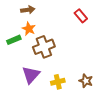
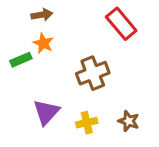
red rectangle: (81, 16) -> (121, 24), size x1.5
brown cross: (44, 47) -> (93, 73), moved

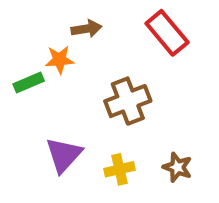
brown arrow: (42, 15) -> (86, 29), moved
orange star: (43, 43) -> (60, 60), turned -30

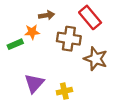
brown cross: (128, 101) -> (69, 39), moved, turned 30
brown star: (177, 167) -> (96, 59), moved, size x1.5

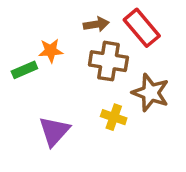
brown arrow: (47, 15) -> (96, 24), moved
yellow cross: (64, 91) -> (114, 117), moved, turned 32

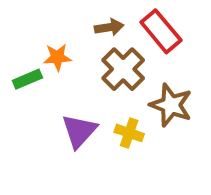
brown cross: (108, 61) -> (123, 69), turned 36
purple triangle: (54, 131) -> (79, 131), moved

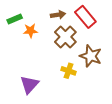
green rectangle: (27, 79) -> (15, 19), moved
purple triangle: (79, 131) -> (29, 85), moved

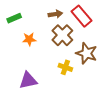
orange star: (30, 31) -> (29, 39), moved
purple triangle: (29, 85) -> (28, 80), turned 36

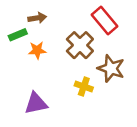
brown arrow: (55, 14) -> (37, 18), moved
green rectangle: (14, 18) -> (18, 35), moved

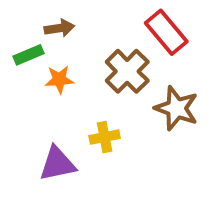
yellow cross: (84, 87) -> (105, 137), moved, turned -30

